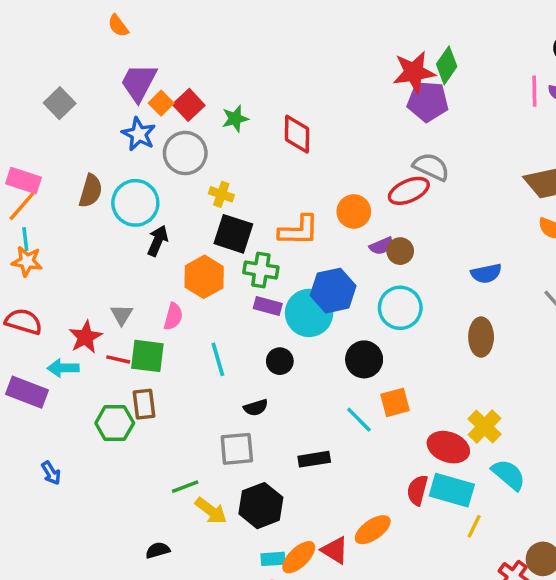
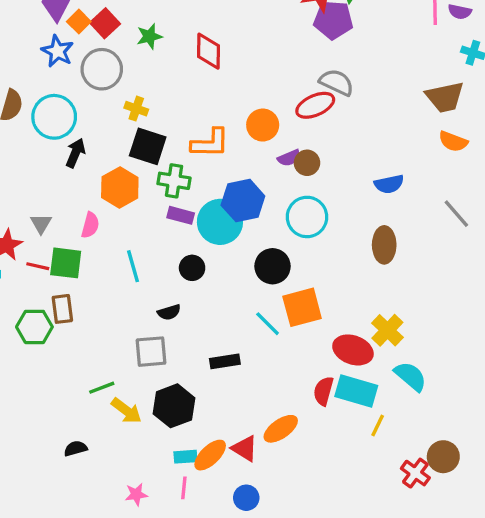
orange square: (395, 402) -> (302, 307), size x1.4

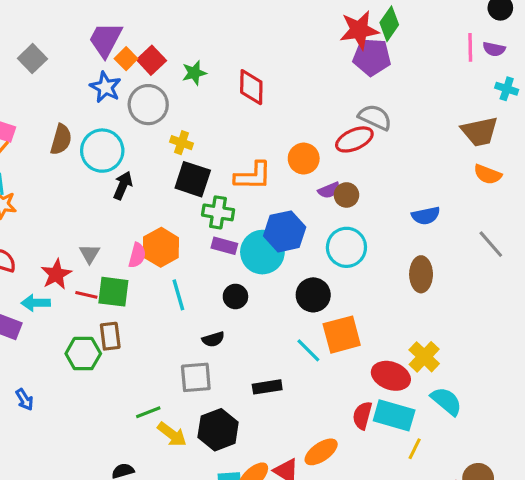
orange hexagon: (120, 187) -> (161, 247), moved

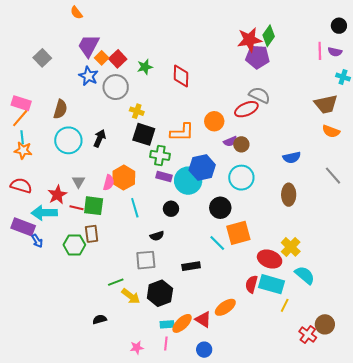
cyan circle: (102, 151) -> (68, 140), moved
cyan arrow: (36, 303) -> (44, 213), size x1.4
blue arrow: (25, 400) -> (37, 241), moved

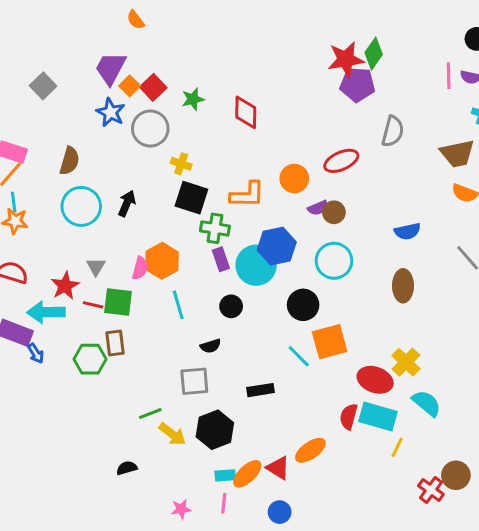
orange semicircle: (76, 13) -> (136, 20), moved
gray semicircle: (259, 95) -> (393, 131), moved, turned 80
purple rectangle: (164, 177) -> (221, 259), turned 56

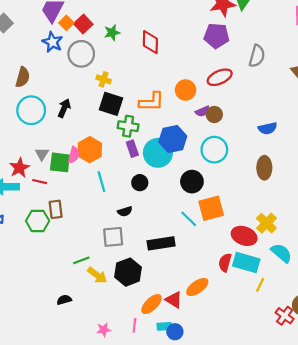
purple pentagon: (357, 84) -> (216, 36), moved
green square: (118, 302) -> (60, 162), moved
black rectangle: (260, 390) -> (161, 243), size x1.4
cyan rectangle: (225, 475) -> (164, 326), moved

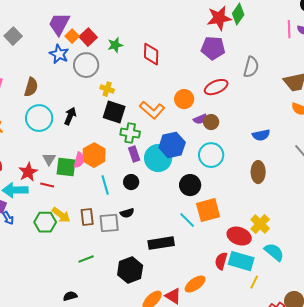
orange L-shape: (151, 102) -> (152, 110), turned 40
black circle: (140, 183) -> (131, 182), moved
brown rectangle: (56, 209) -> (87, 217), moved
gray square: (113, 237) -> (109, 223), moved
yellow arrow: (97, 275) -> (61, 215), moved

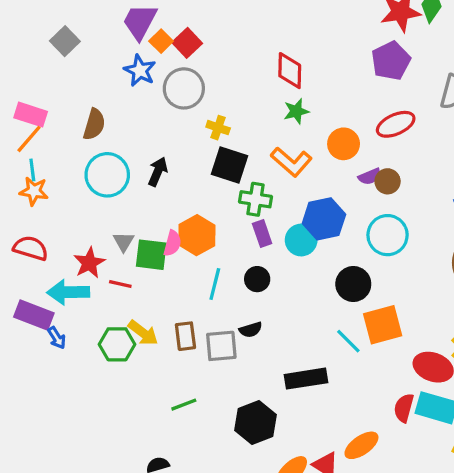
green star: (115, 45) -> (296, 111), moved
purple pentagon: (213, 48) -> (391, 61), turned -30
cyan circle: (158, 158) -> (301, 240), size x0.7
cyan line: (105, 185) -> (215, 284), turned 30

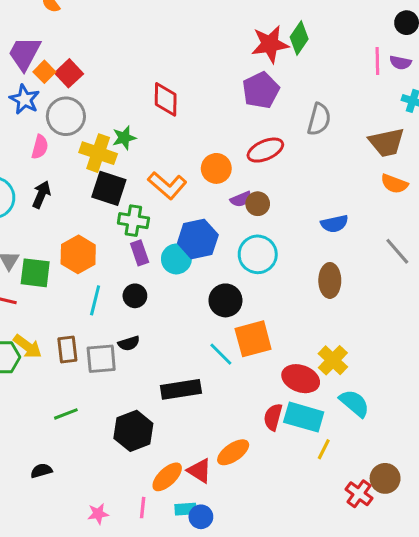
green star: (296, 111) -> (124, 138), moved
yellow cross: (218, 128) -> (98, 153), size x1.6
pink semicircle: (172, 243) -> (40, 147), moved

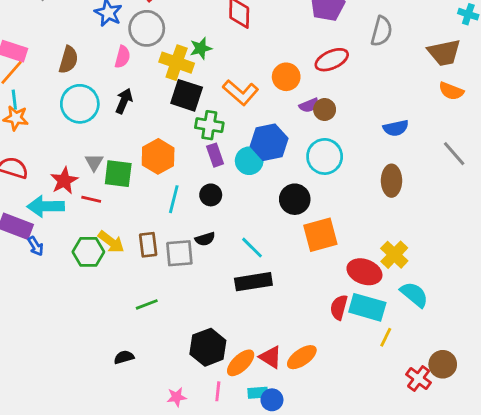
cyan line: (221, 354) -> (252, 248), moved
black hexagon: (133, 431) -> (208, 347), moved
orange ellipse: (233, 452) -> (302, 357), moved

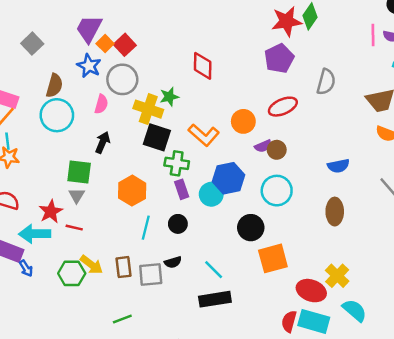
brown semicircle: (68, 60) -> (54, 86), moved
cyan circle: (80, 104) -> (57, 115), moved
green square: (118, 174) -> (79, 172), moved

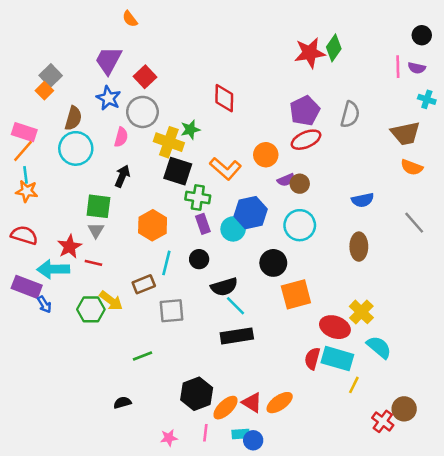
orange square: (105, 44) -> (44, 91), moved
purple pentagon: (279, 58) -> (305, 111), moved
black semicircle: (173, 262) -> (224, 287), moved, size x1.5
brown rectangle: (124, 267) -> (144, 284), moved, turned 75

